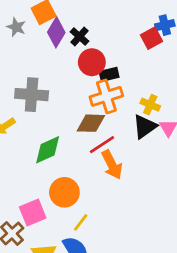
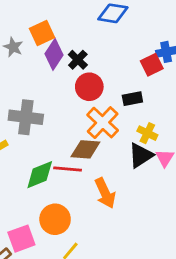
black rectangle: (109, 74) -> (132, 99), moved
orange cross: (106, 96) -> (103, 123), turned -32
red line: (102, 145) -> (68, 169), moved, turned 36

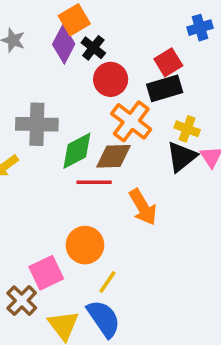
orange square: (42, 33) -> (74, 20), moved
red square: (152, 65) -> (168, 62), moved
black rectangle: (132, 99) -> (165, 88), size x1.4
green diamond: (40, 175) -> (77, 151), moved

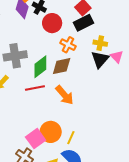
orange cross: (131, 121) -> (68, 45), size x0.7
red line: (94, 182) -> (35, 88), moved
orange arrow: (143, 207) -> (65, 95), moved
orange circle: (85, 245) -> (51, 132), moved

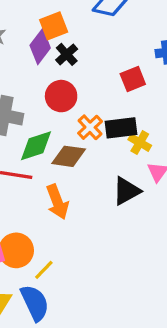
red circle: (52, 23) -> (61, 96), moved
black rectangle: (84, 23) -> (121, 128), moved
black triangle: (100, 59) -> (126, 191), moved

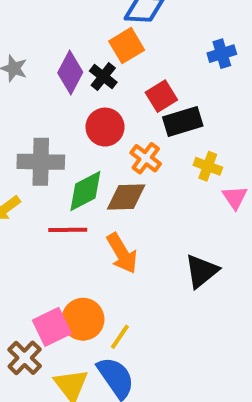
orange square: (54, 26) -> (127, 46), moved
red square: (133, 79) -> (161, 96), moved
black rectangle: (121, 128) -> (183, 121), moved
black triangle: (126, 191) -> (202, 271), moved

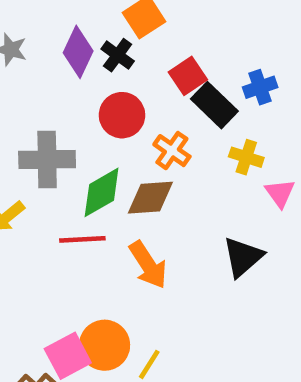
blue cross: (222, 54) -> (260, 87), moved
black rectangle: (183, 121) -> (214, 105), turned 63
black triangle: (202, 271) -> (243, 257), moved

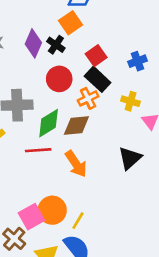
black rectangle: (214, 105) -> (98, 79), moved
orange cross: (172, 151) -> (88, 98), turned 30

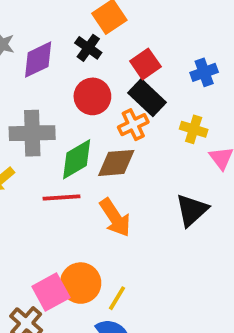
purple diamond: (33, 43) -> (38, 60), moved, turned 40

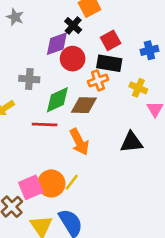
purple diamond: (38, 60) -> (57, 44), moved
black rectangle: (147, 98) -> (109, 63), turned -40
gray cross: (32, 133) -> (29, 79), size x0.7
black triangle: (192, 210) -> (131, 142), turned 30
yellow line: (117, 298) -> (72, 182), moved

